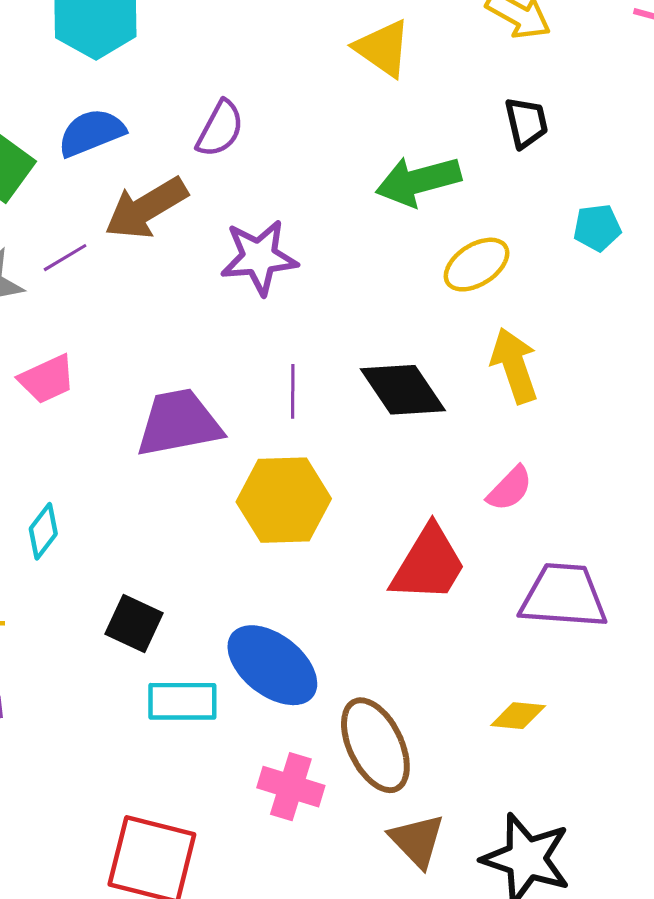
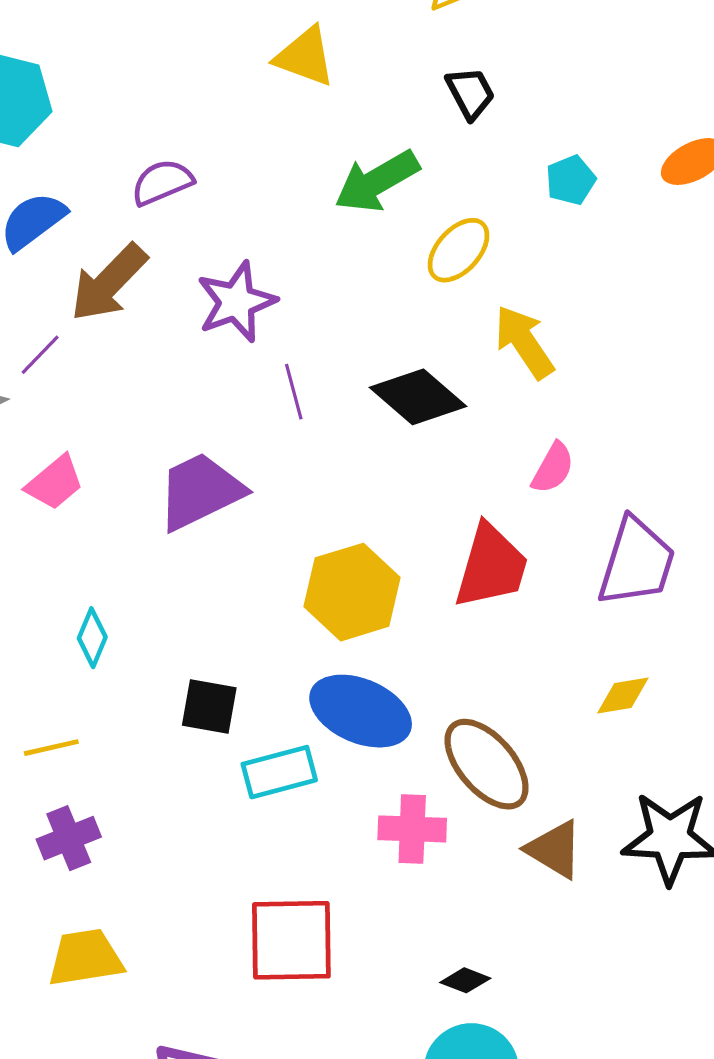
purple semicircle: (220, 129) -> (162, 182), turned -126
purple line: (293, 391) -> (294, 392), moved
yellow hexagon: (284, 500) -> (352, 592), moved
purple trapezoid: (564, 596) -> (636, 562), turned 118

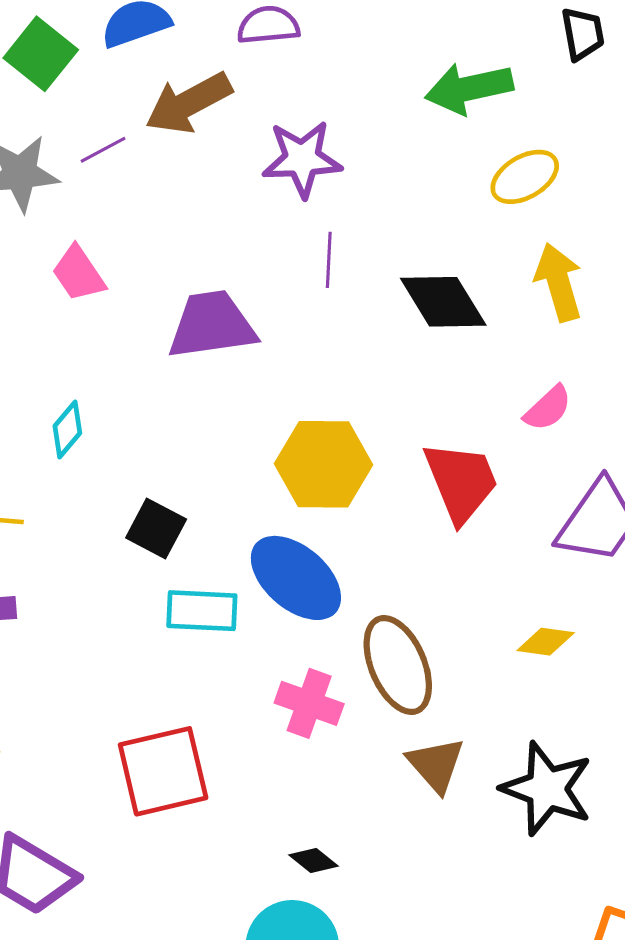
pink trapezoid: (55, 483) -> (79, 274), turned 78
red trapezoid: (491, 566) -> (461, 482), turned -56
red square: (291, 940) -> (163, 771), turned -30

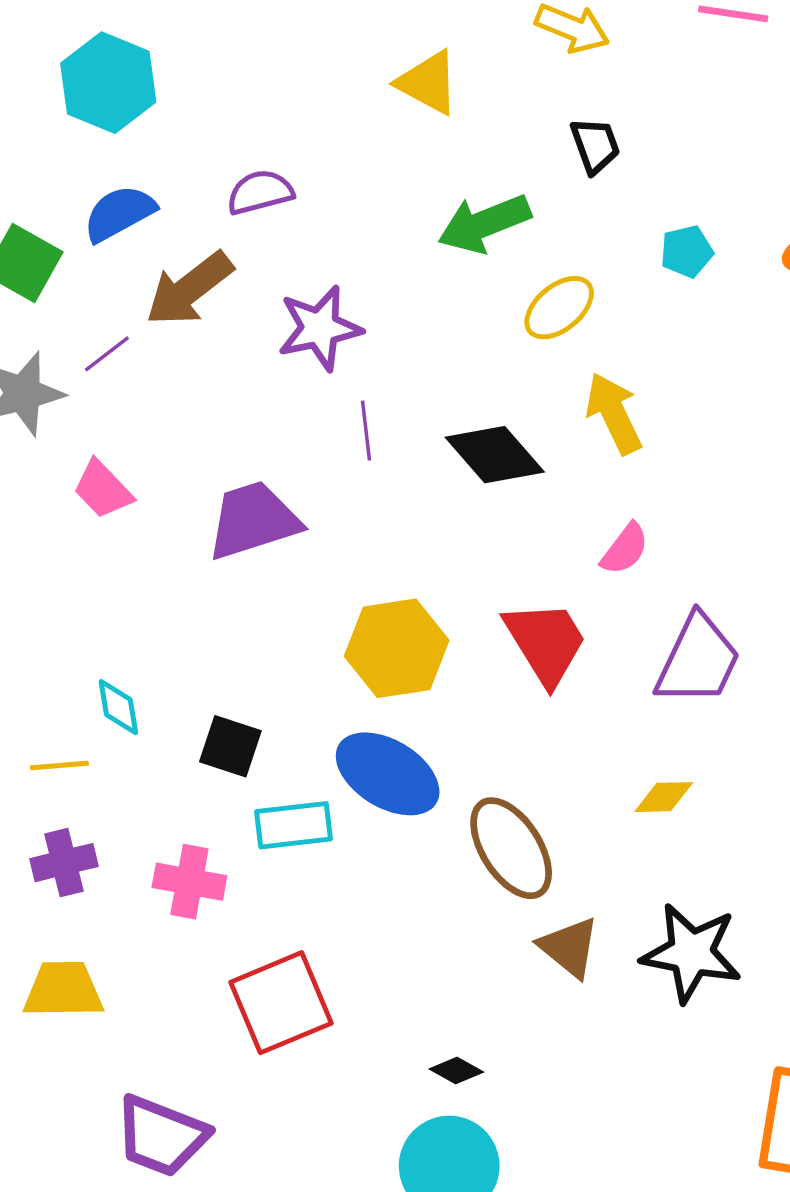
cyan diamond: (67, 429) -> (118, 707), moved, turned -40
pink cross: (309, 703) -> (189, 882), moved

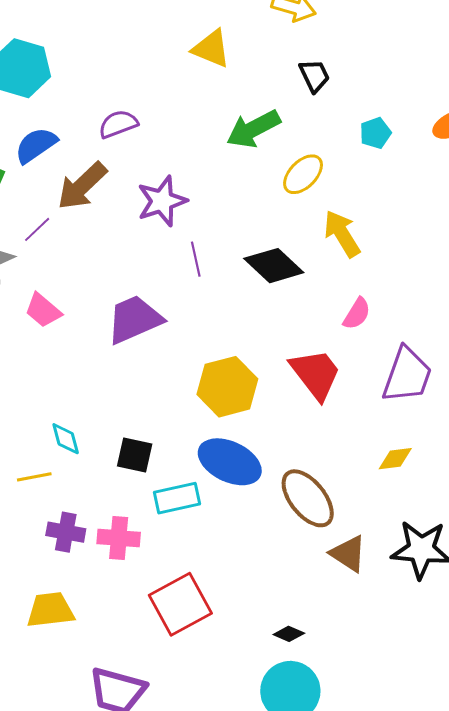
purple cross: (64, 863) -> (66, 532), moved, turned 30

